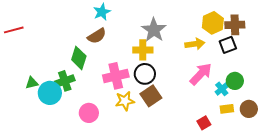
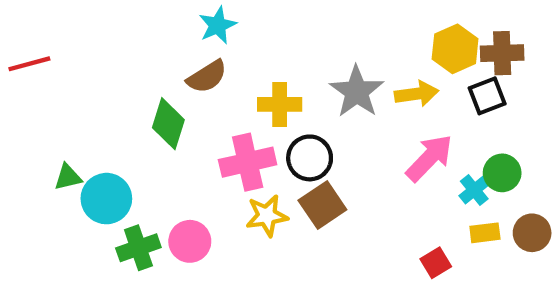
gray star: (154, 30) -> (357, 92), moved
yellow cross: (143, 50) -> (280, 104), moved
green cross: (65, 81) -> (138, 248), moved

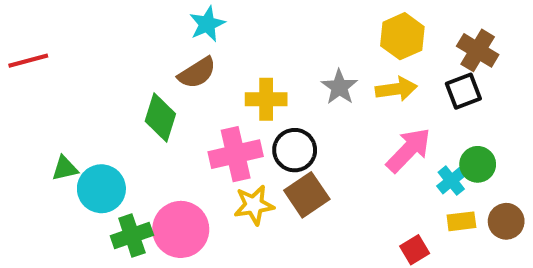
yellow hexagon: (455, 49) -> (402, 36), moved
brown cross: (502, 53) -> (478, 50), turned 33
gray star: (357, 92) -> (339, 87), size x0.7
pink circle: (190, 241) -> (181, 229), size x1.4

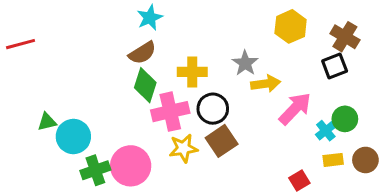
yellow arrow: (396, 89) -> (266, 84), moved
green diamond: (160, 118) -> (145, 85), moved

